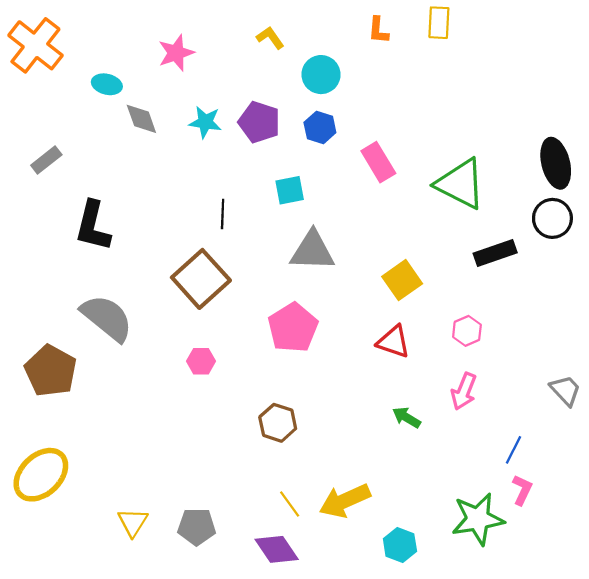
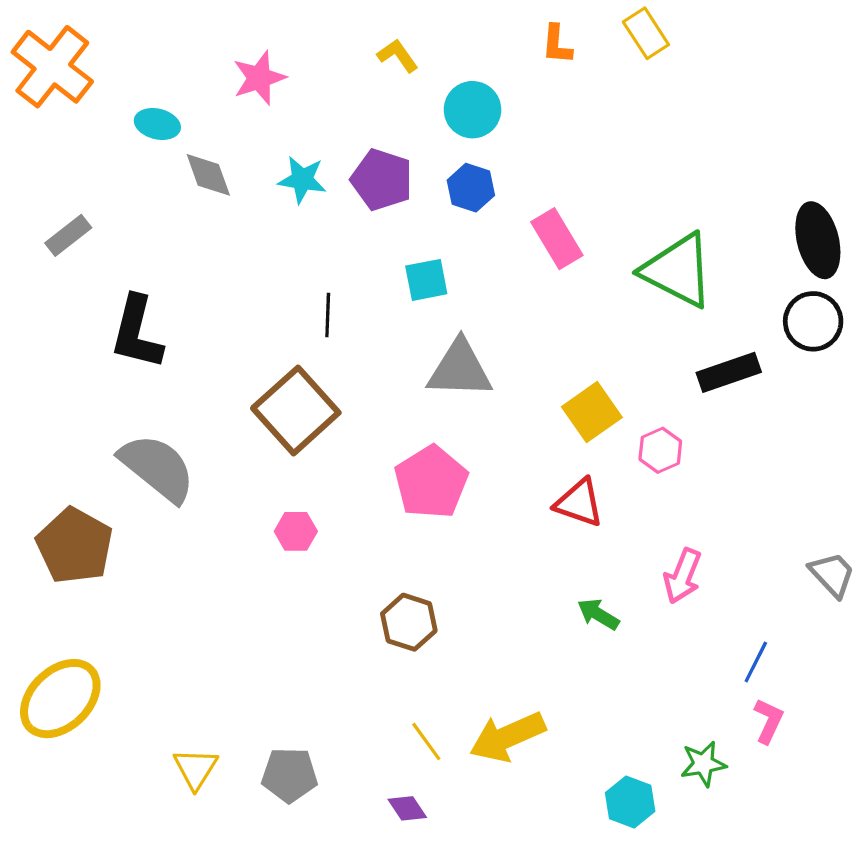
yellow rectangle: (439, 23) -> (646, 33), turned -36
pink hexagon: (467, 331) -> (660, 450), moved
green star: (478, 519) -> (703, 764), size x0.6
cyan hexagon: (400, 545) -> (630, 802), moved
purple diamond: (277, 549) -> (407, 808), size x0.6

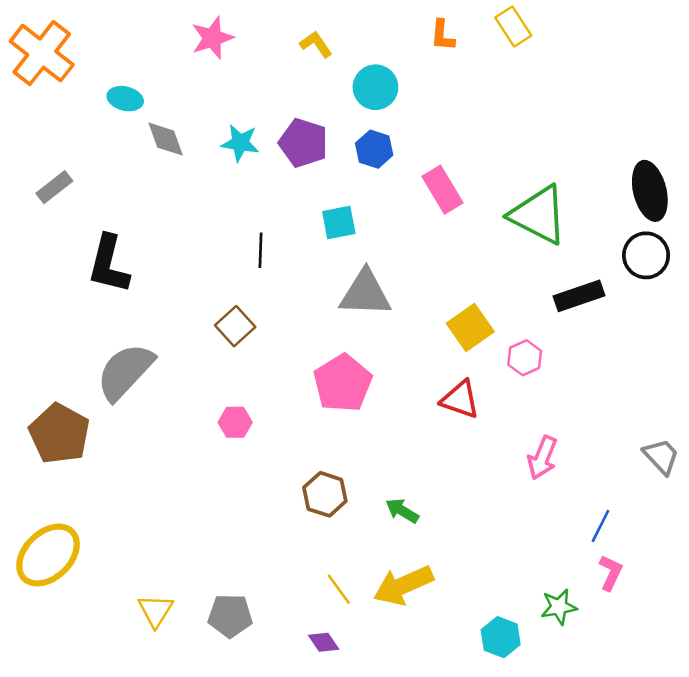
pink star: (259, 78) -> (212, 38), moved
brown square: (296, 410) -> (235, 326), size x0.6
gray semicircle: (157, 468) -> (125, 372), turned -86
green arrow: (598, 614) -> (402, 511), moved

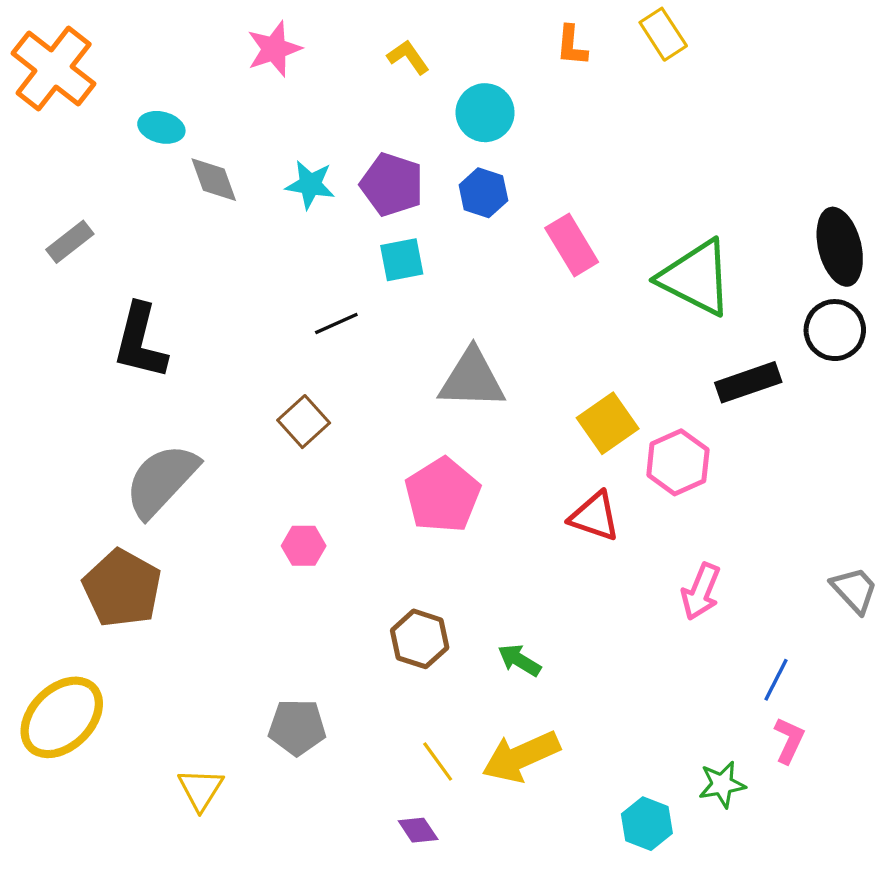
cyan square: (339, 223) -> (402, 260), moved
black line: (260, 250) -> (336, 324), turned 64
pink hexagon: (525, 358) -> (678, 462), size x1.4
brown pentagon: (59, 434) -> (122, 588), moved
gray pentagon: (230, 616) -> (297, 727), moved

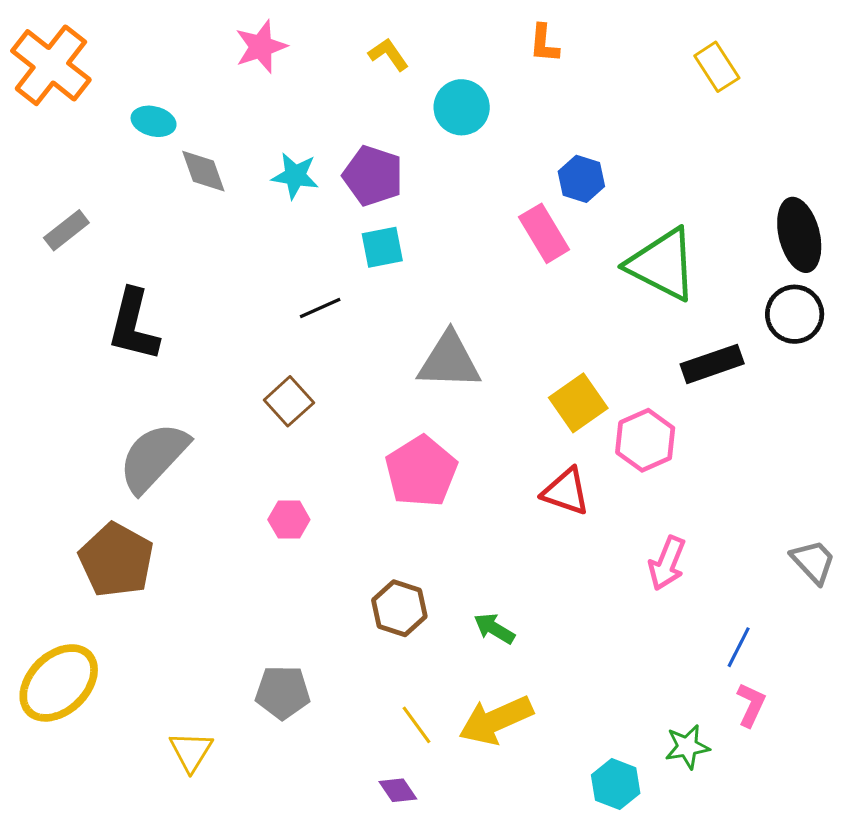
yellow rectangle: (663, 34) -> (717, 67), moved
blue hexagon: (483, 193) -> (581, 179), moved

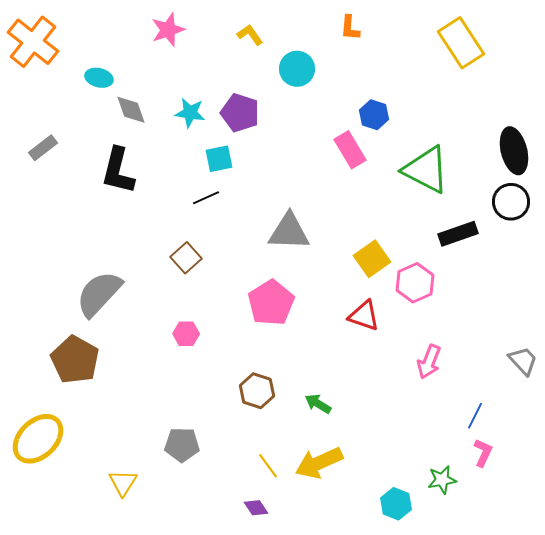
yellow rectangle: (717, 67) -> (461, 43), size x1.6
cyan square: (382, 247) -> (219, 159), moved
black L-shape: (133, 325) -> (118, 171), moved

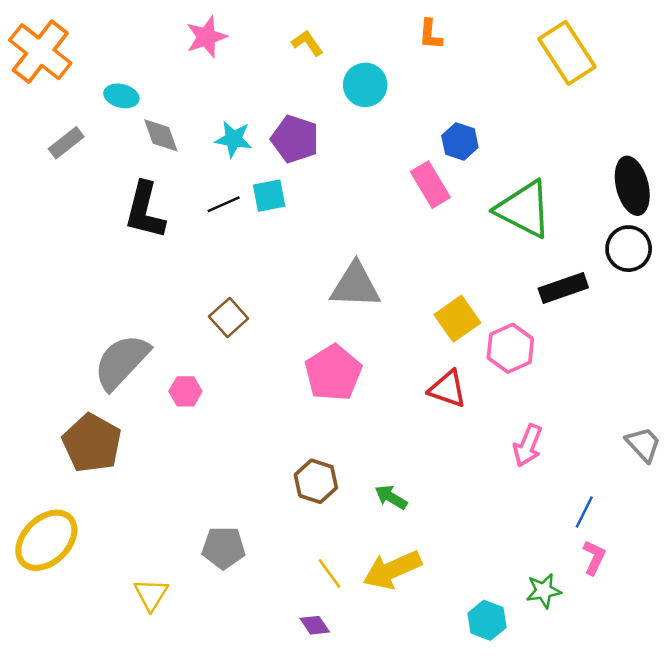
gray rectangle: (43, 148) -> (66, 143), moved
black line: (206, 198) -> (224, 204), moved
pink hexagon: (186, 334) -> (185, 391), moved

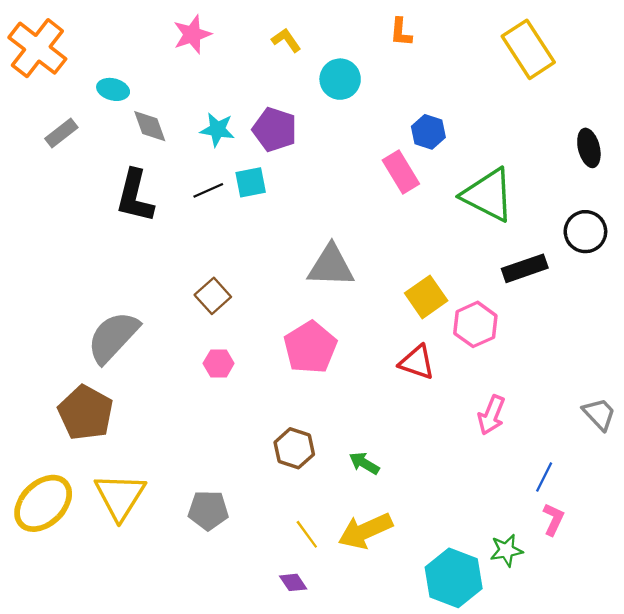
black ellipse: (632, 186) -> (589, 148), moved, size x0.7
pink hexagon: (185, 391) -> (219, 363), moved
yellow triangle: (151, 594) -> (120, 496), moved, size x1.6
cyan hexagon: (487, 620) -> (454, 578), size x1.6

